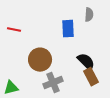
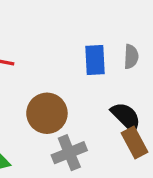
gray semicircle: (89, 15) -> (131, 57), moved

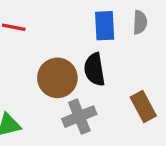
black semicircle: (126, 117) -> (94, 69), moved, turned -144

